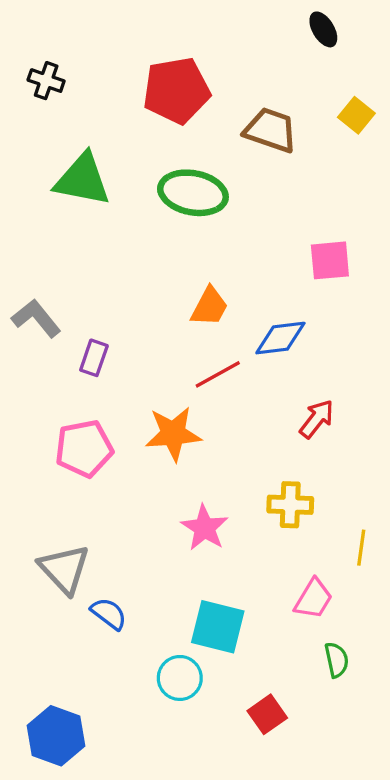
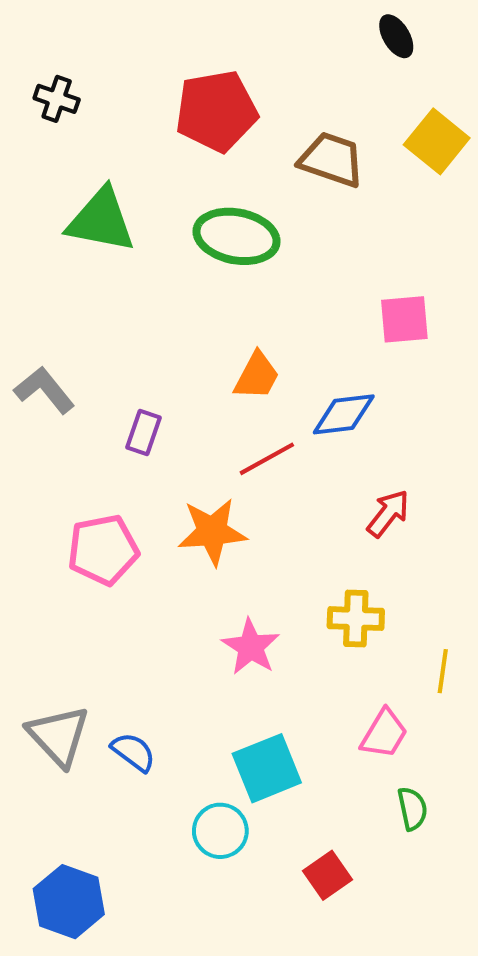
yellow square: (356, 115) -> (437, 141), size x1.4
purple rectangle: (94, 358) -> (144, 433), moved
gray triangle: (64, 569) -> (59, 736), moved
cyan square: (218, 627) -> (267, 768), turned -36

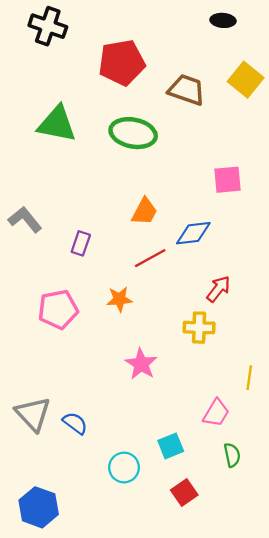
black ellipse: (396, 36) -> (223, 20), turned -55
black cross: (57, 99) -> (48, 26), moved, size x1.5
orange star: (212, 532) -> (119, 299), size x0.7
yellow cross: (356, 619) -> (199, 328), moved
cyan square: (267, 768) -> (171, 446), moved, size x0.7

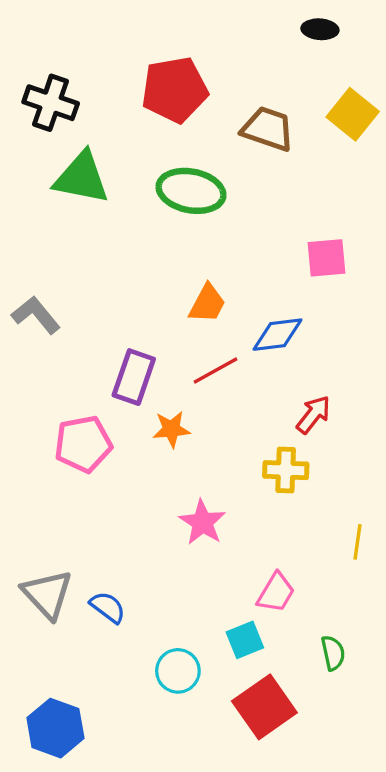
black cross: (48, 26) -> (51, 103), moved
purple rectangle: (81, 243) -> (134, 377), moved, size x1.5
pink trapezoid: (216, 413) -> (276, 593), moved
red square: (184, 493) -> (264, 707), size x1.6

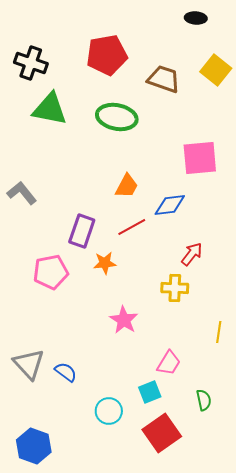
pink square: (327, 258) -> (200, 158), size x1.4

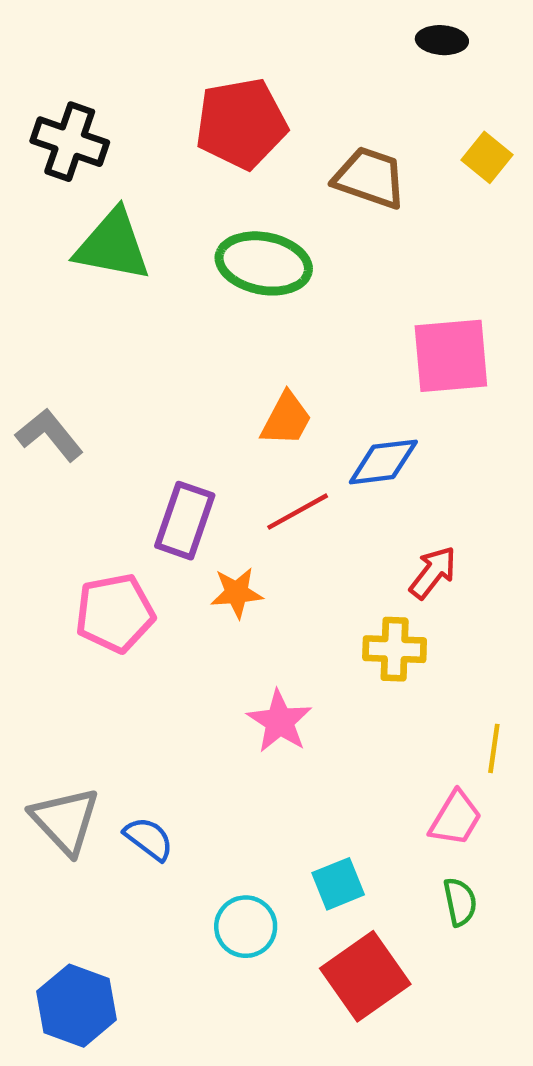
yellow square: (216, 70) -> (487, 157), size x0.7
pink trapezoid: (169, 363) -> (455, 818), moved

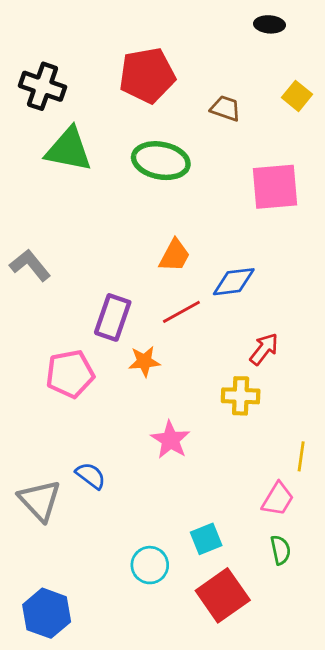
brown trapezoid: (370, 178) -> (225, 108), size x0.7
pink square: (451, 356) -> (275, 187), moved
blue semicircle: (149, 839) -> (91, 476), moved

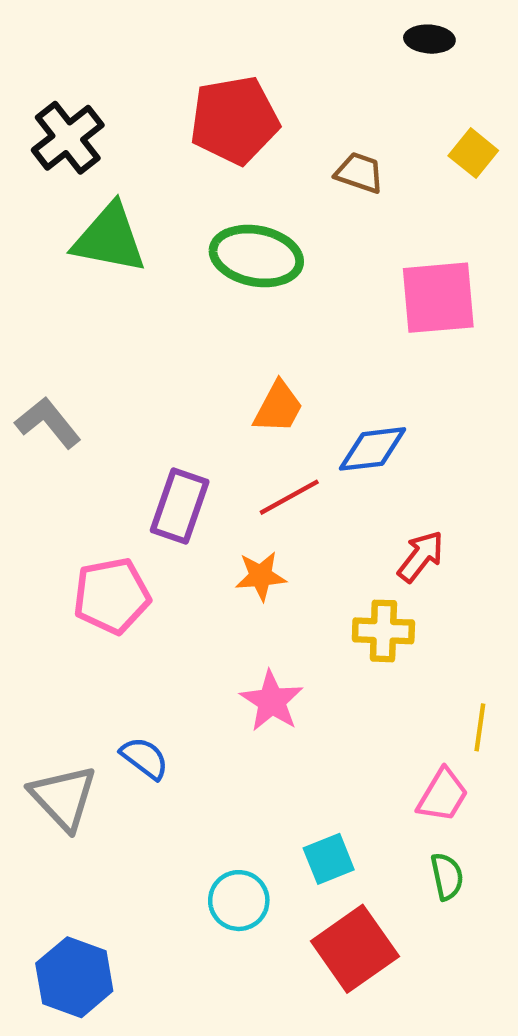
black cross: (42, 86) -> (68, 138), turned 33
orange star: (144, 361) -> (261, 576), moved

